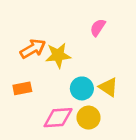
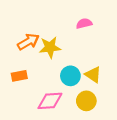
pink semicircle: (98, 28) -> (84, 23), turned 42
yellow circle: (89, 118) -> (86, 101), moved

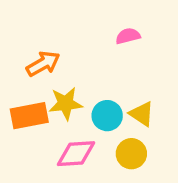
yellow star: (50, 47) -> (66, 103), moved
orange rectangle: (19, 76) -> (29, 116), size x1.5

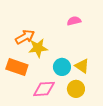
yellow star: (66, 103) -> (38, 48), moved
orange rectangle: (29, 116) -> (17, 67), turned 30

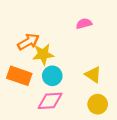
cyan circle: (62, 67) -> (52, 76), moved
yellow circle: (76, 89) -> (98, 104), moved

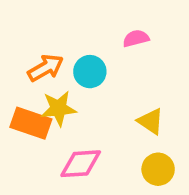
yellow star: (43, 54) -> (59, 108), moved
cyan circle: (52, 76) -> (90, 72), moved

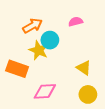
orange arrow: (46, 68) -> (32, 26), moved
yellow star: (59, 108) -> (39, 50), moved, turned 30

